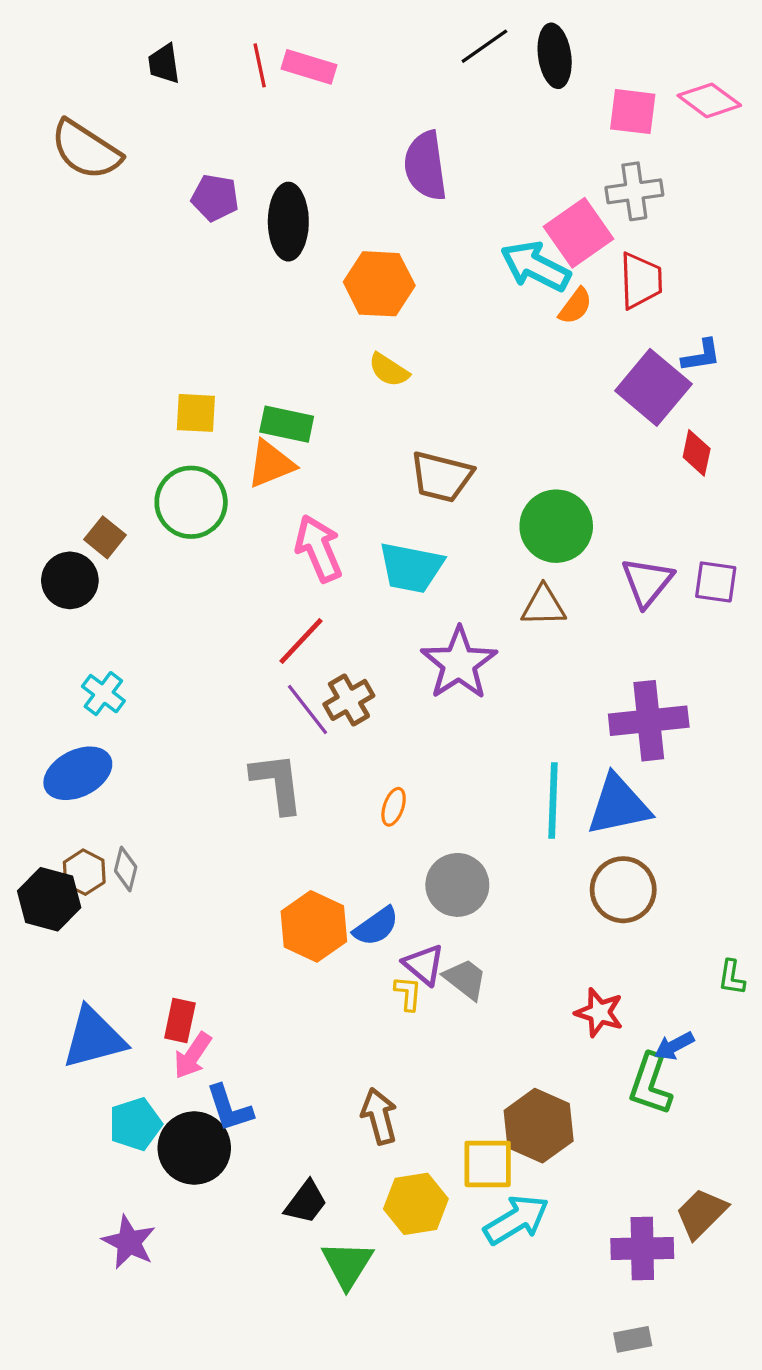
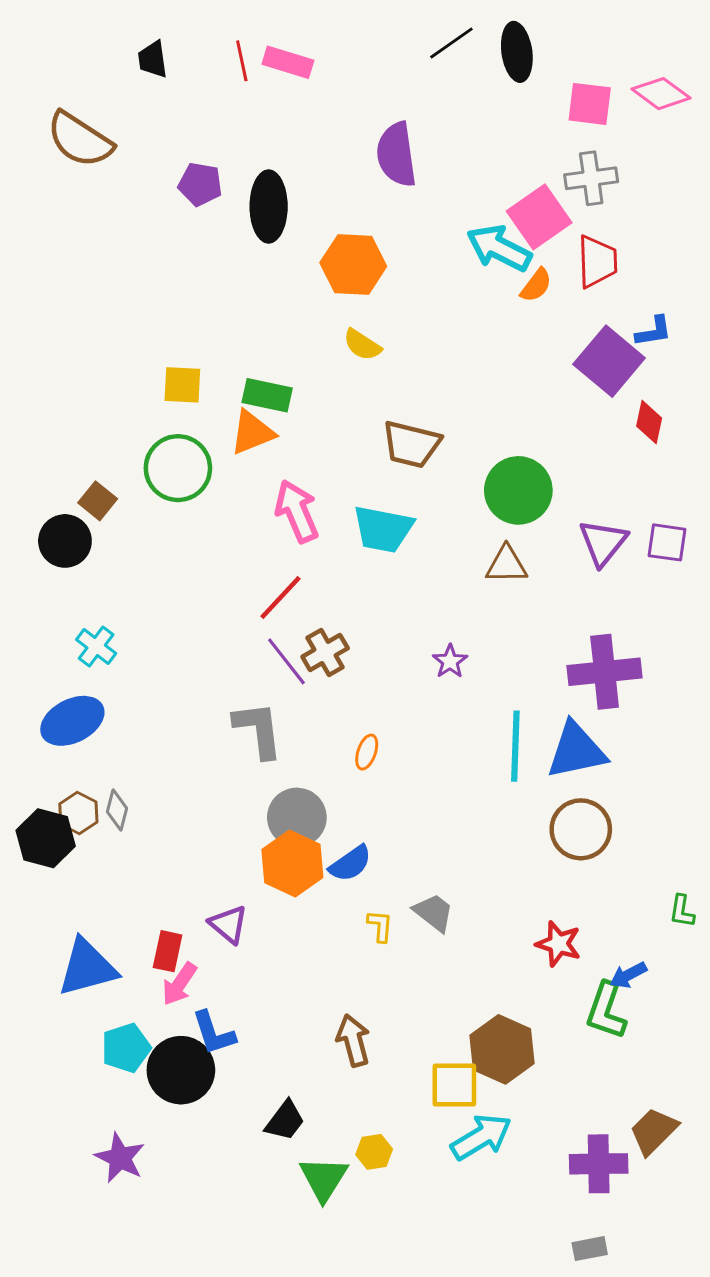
purple star: (459, 663) -> (450, 661), moved, size x0.5
gray circle: (457, 885) -> (297, 817), moved
purple triangle: (424, 965) -> (228, 924), moved
yellow hexagon: (416, 1204) -> (374, 1152), moved, size x0.6

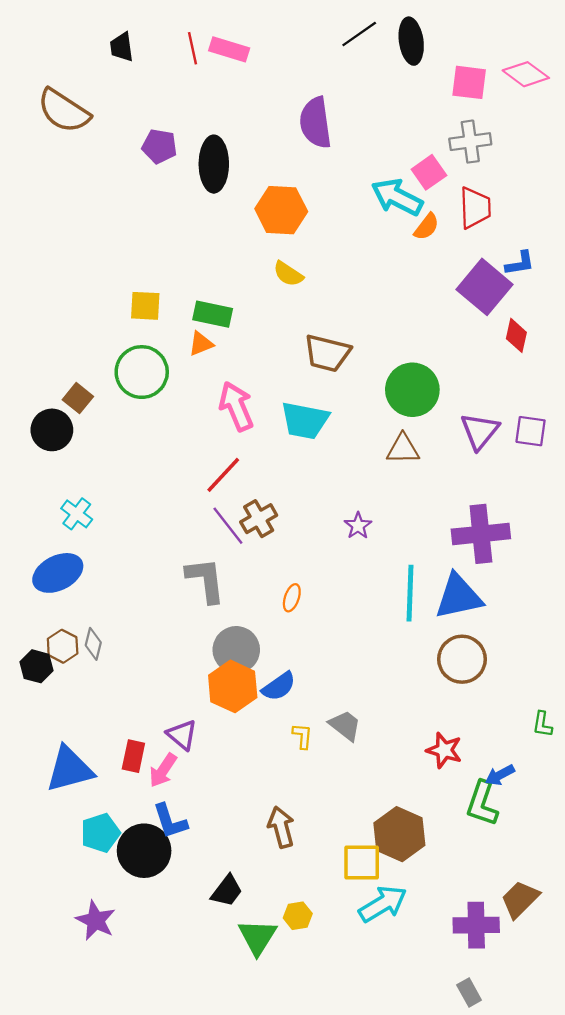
pink square: (539, 217) -> (429, 172), size x0.7
orange triangle: (252, 432) -> (201, 344), size x0.7
black hexagon: (46, 838) -> (37, 666), size x0.7
pink arrow: (179, 984) -> (163, 770), moved
gray rectangle: (590, 1249) -> (469, 993), turned 72

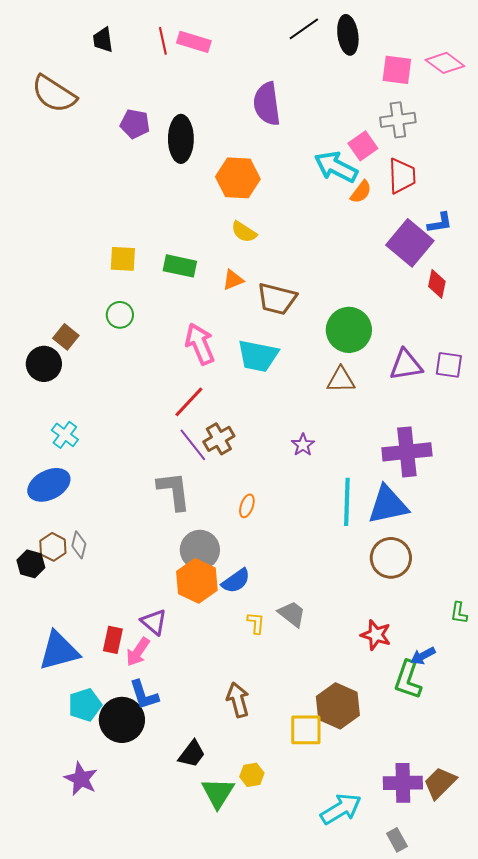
orange triangle: (201, 344) -> (233, 280), moved
green circle: (142, 372) -> (120, 315), size x0.6
purple triangle: (480, 431) -> (406, 365), turned 42
brown trapezoid: (520, 899) -> (440, 783), moved
cyan arrow: (383, 904) -> (341, 809), moved

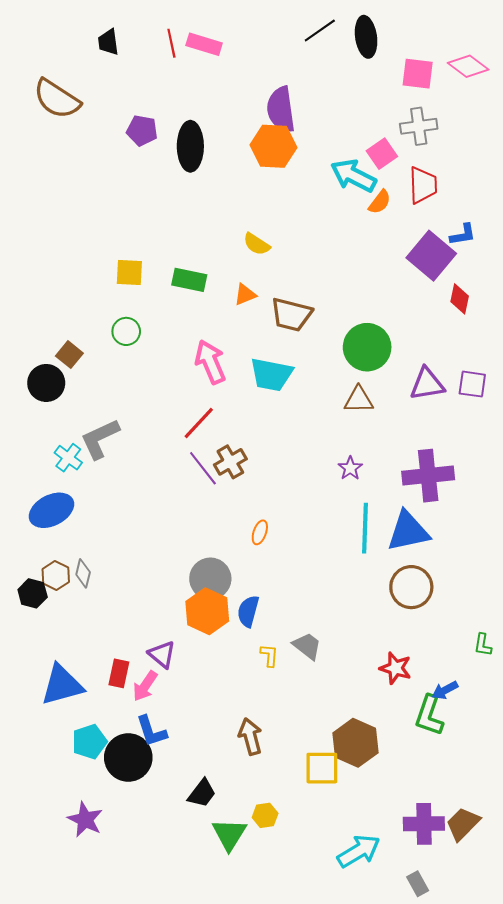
orange hexagon: (238, 178) -> (273, 146), moved
purple star: (303, 445) -> (350, 468), moved
gray L-shape: (174, 491) -> (100, 439), moved, turned -108
blue semicircle: (236, 581) -> (248, 611), turned 140

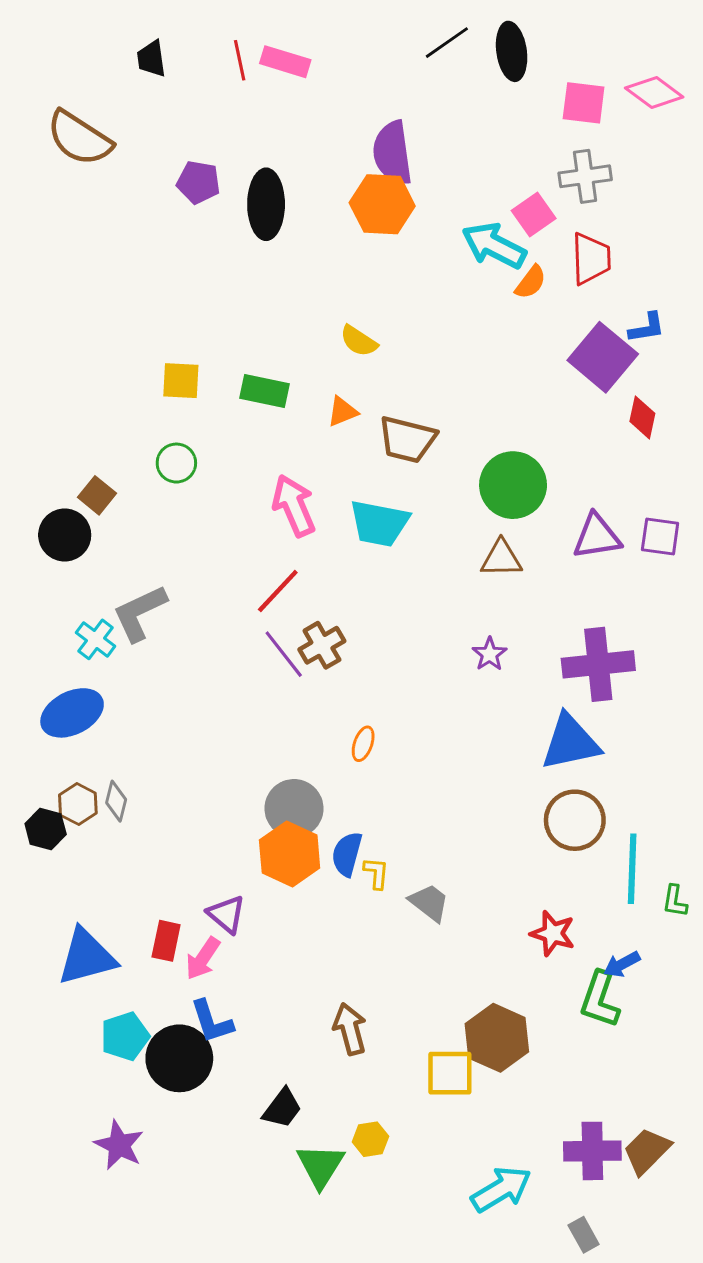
cyan line: (365, 528) -> (632, 869), moved
yellow L-shape: (269, 655) -> (376, 873), moved

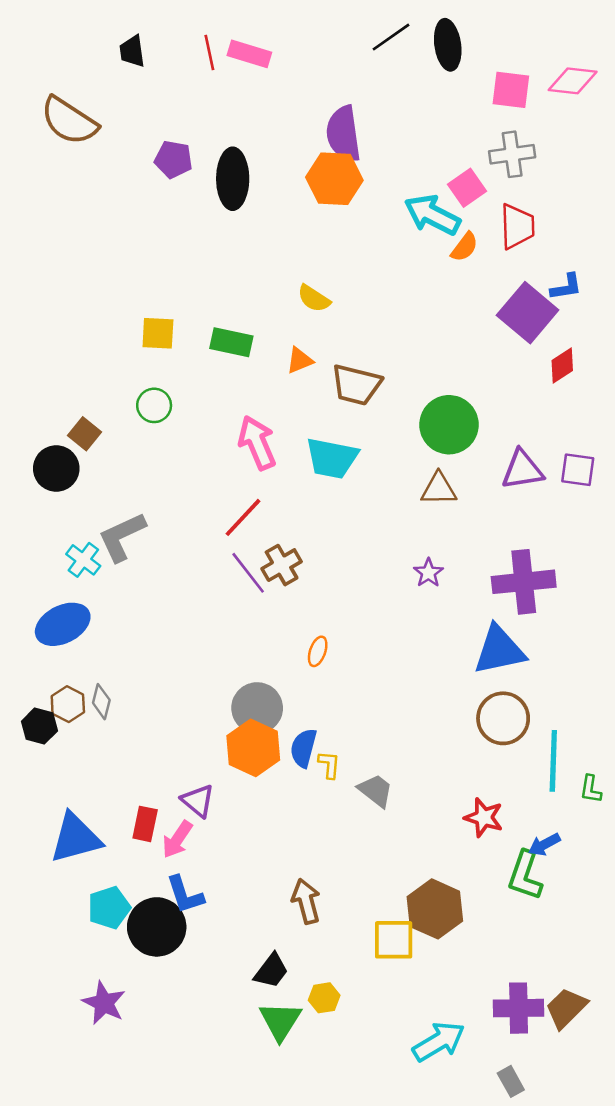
pink diamond: (654, 93) -> (573, 81), turned -30
red diamond: (642, 417) -> (562, 365), turned 45
black trapezoid: (282, 1108) -> (271, 971), moved

